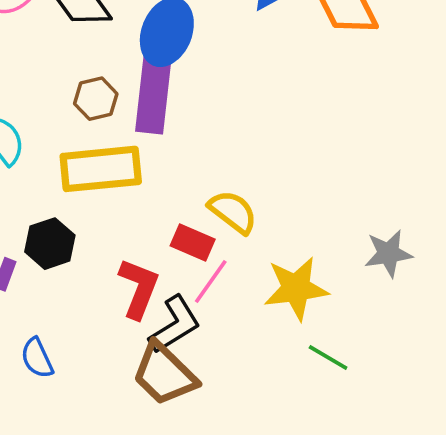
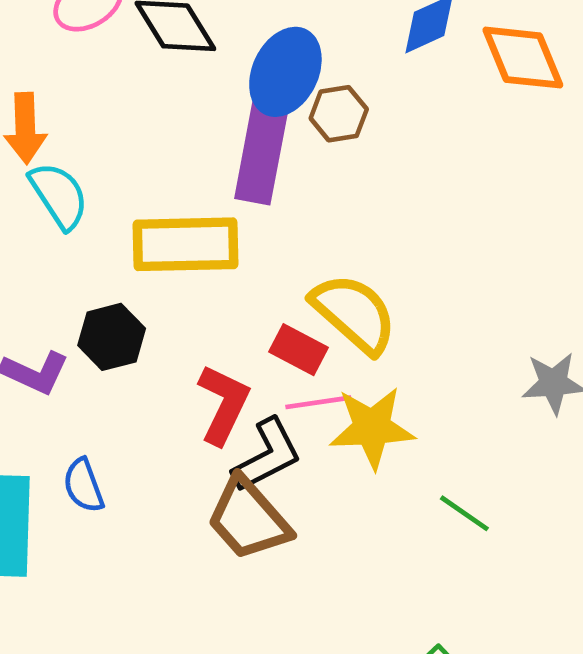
brown hexagon: (96, 99) -> (339, 114), moved
yellow semicircle: (233, 212) -> (354, 313), size x1.4
pink line: (211, 281) -> (318, 402), turned 42
yellow star: (296, 288) -> (372, 428), moved

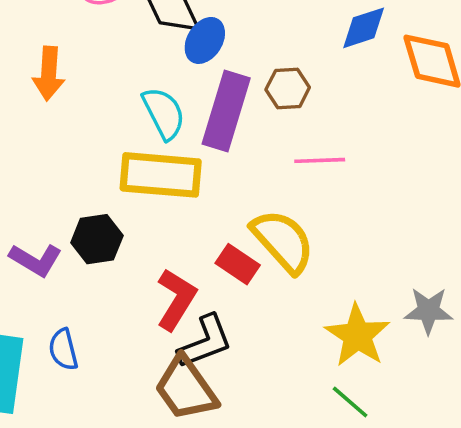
blue ellipse: (285, 72) -> (205, 40), moved, size x0.7
cyan semicircle: (59, 196) -> (164, 113), moved
pink line: (318, 402) -> (320, 160), moved
yellow star: (372, 428) -> (357, 336), moved, turned 30

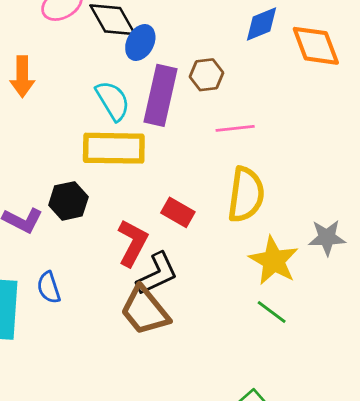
yellow semicircle: (283, 241) -> (246, 195), moved, turned 54

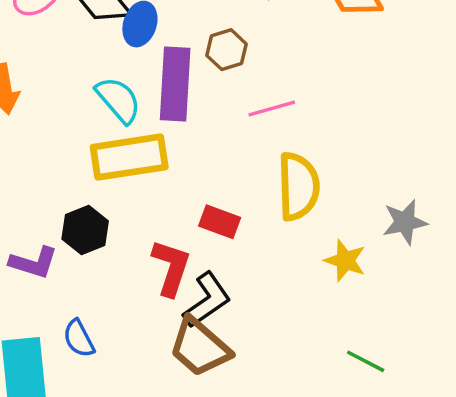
yellow star: (274, 261) -> (345, 261), size x0.7
green line: (272, 312) -> (366, 361), moved

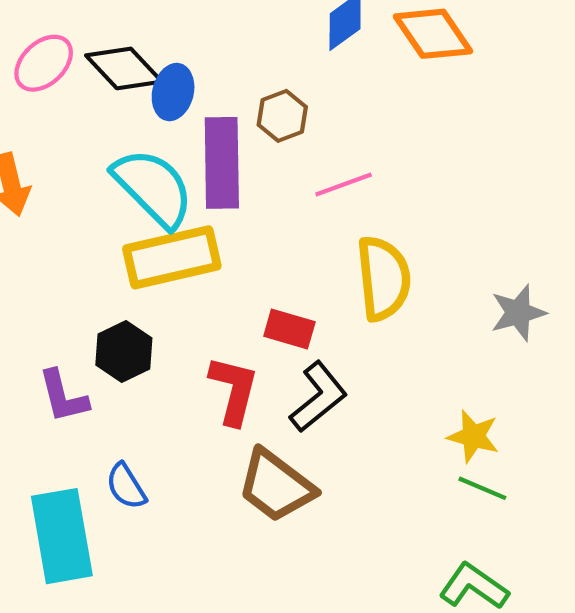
cyan semicircle: (118, 100) -> (153, 188), size x1.4
yellow star: (345, 261) -> (473, 436), moved
purple L-shape: (34, 263) -> (63, 396), turned 63
black L-shape: (207, 300) -> (318, 397), moved

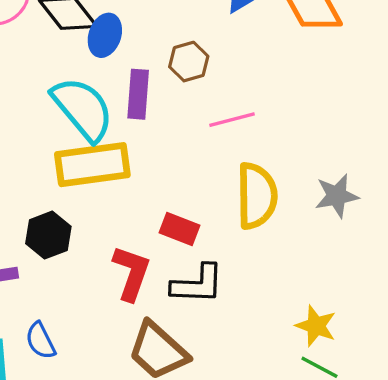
purple rectangle: (222, 163) -> (138, 94), size x0.7
gray star: (518, 313) -> (337, 196), moved
black L-shape: (318, 397) -> (197, 284), turned 36

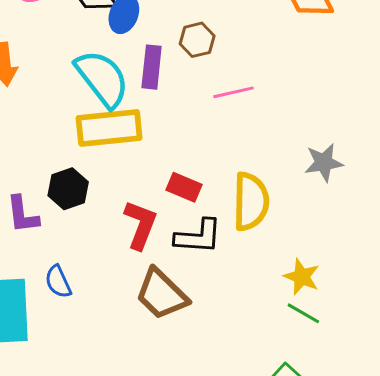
yellow semicircle: (257, 196) -> (251, 202), moved

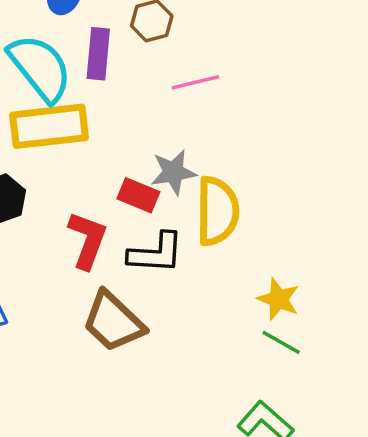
gray star: (324, 163) -> (173, 172), moved

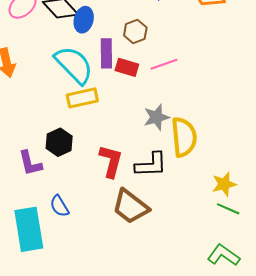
yellow rectangle: (49, 126) -> (82, 98), size x0.7
red rectangle: (138, 195) -> (127, 67), moved
yellow star: (278, 299) -> (224, 184), turned -30

